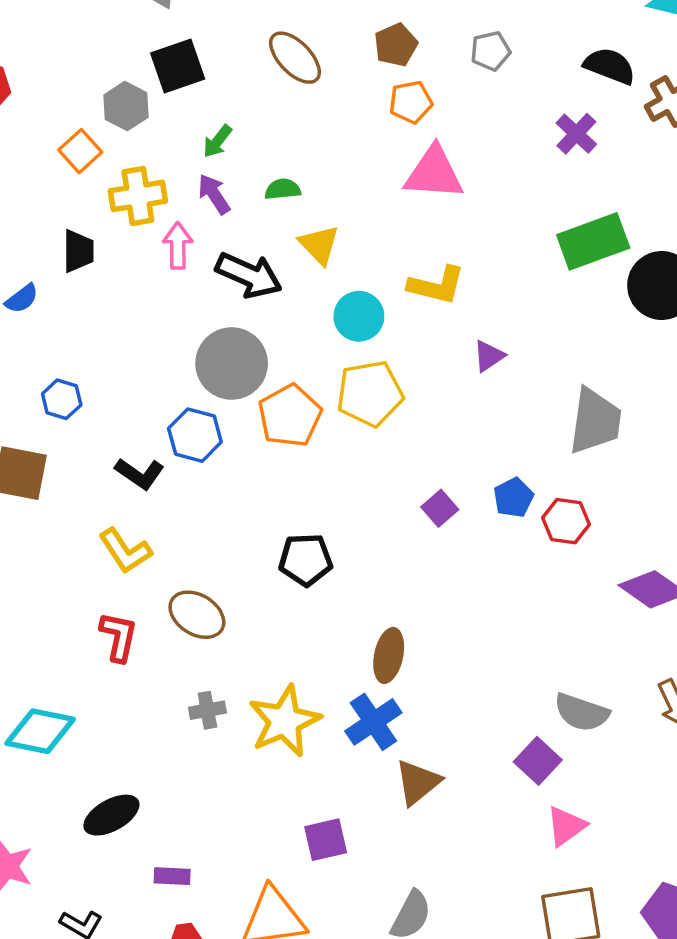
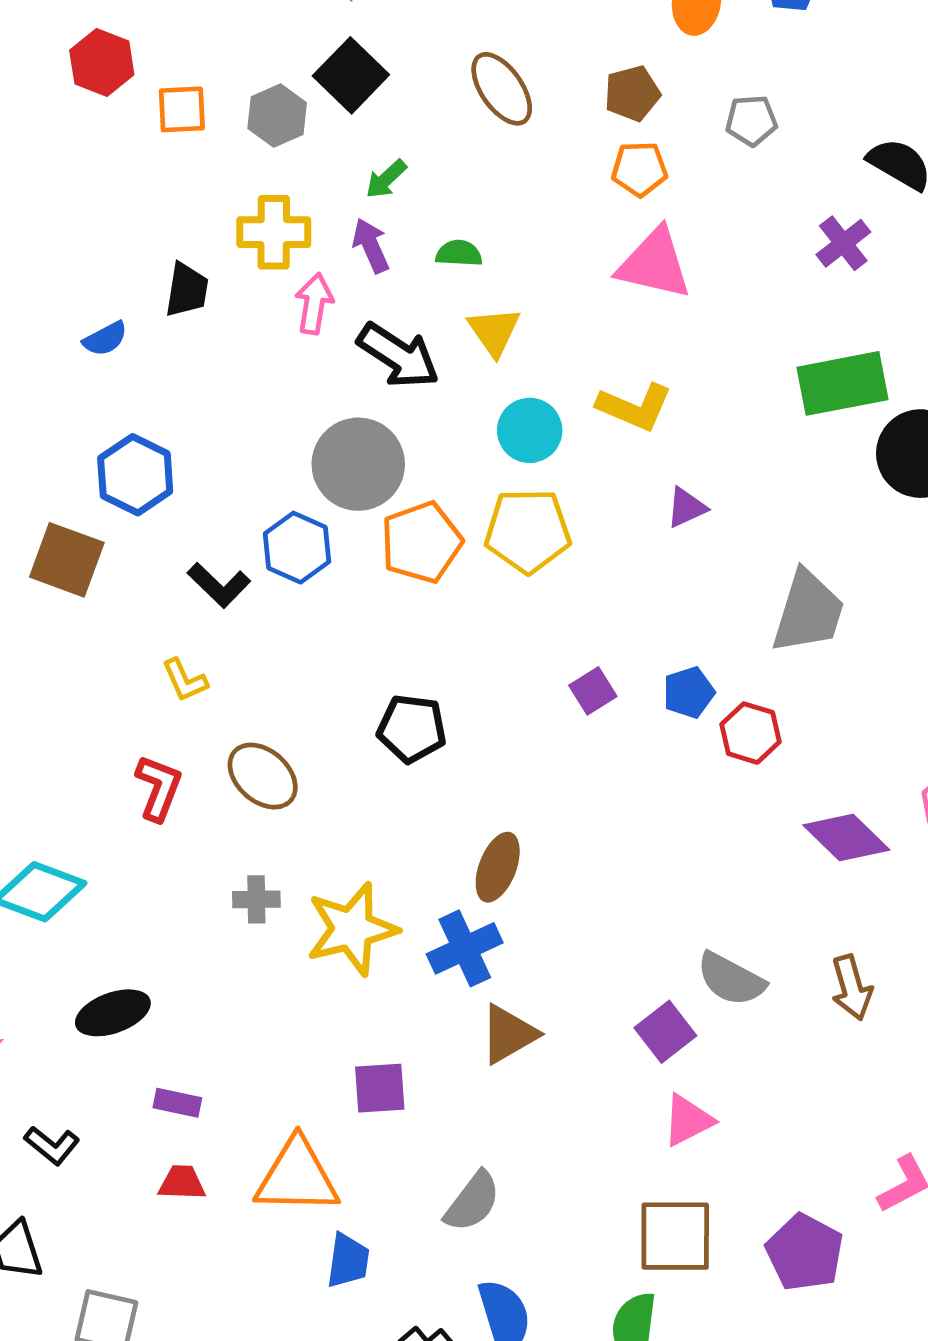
black square: (178, 66) -> (351, 75), turned -36
orange square: (80, 151) -> (182, 109), moved, turned 30
blue hexagon: (62, 399) -> (135, 475), size x1.5
yellow L-shape: (125, 551) -> (185, 680), size x0.7

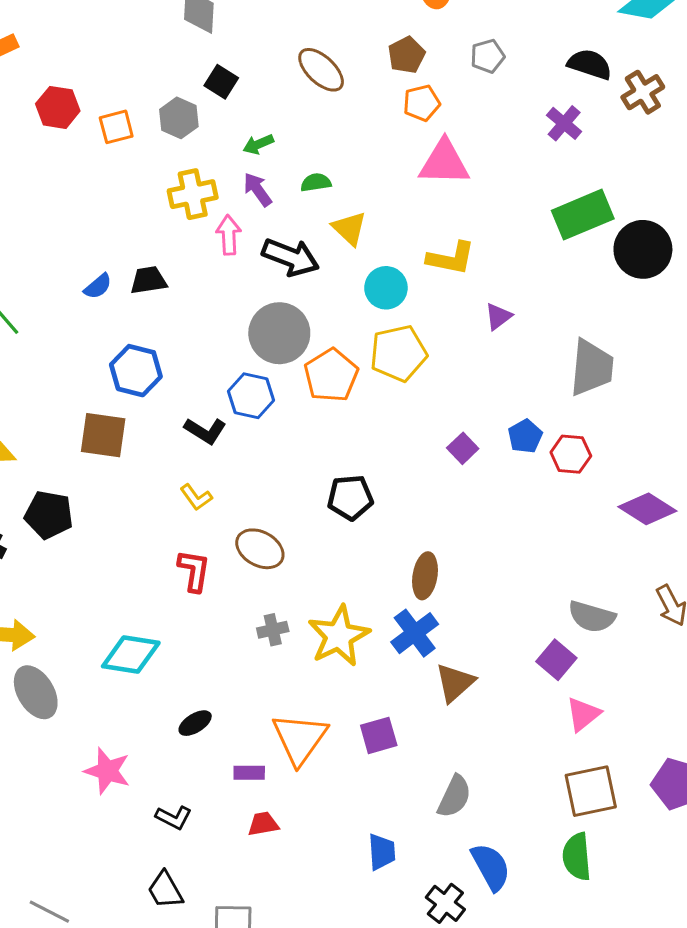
black square: (351, 75) -> (221, 82), size x0.7
green arrow: (386, 179) -> (258, 144), turned 32
black trapezoid: (187, 290) -> (148, 280), moved, turned -96
black ellipse: (113, 1013) -> (195, 723), size x0.7
orange triangle: (297, 1177) -> (300, 739), moved, turned -44

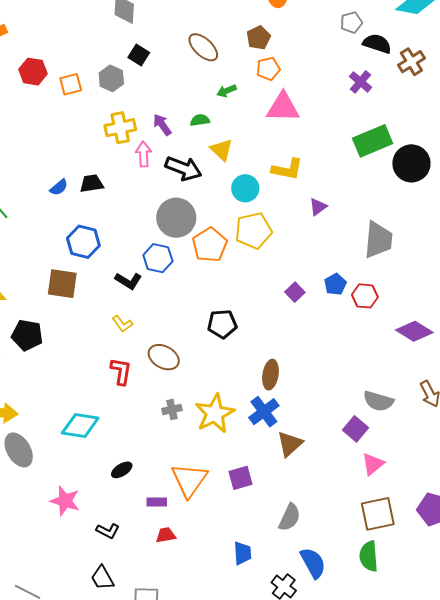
gray pentagon: (488, 56) -> (351, 23), moved
green arrow: (258, 144) -> (227, 91), moved

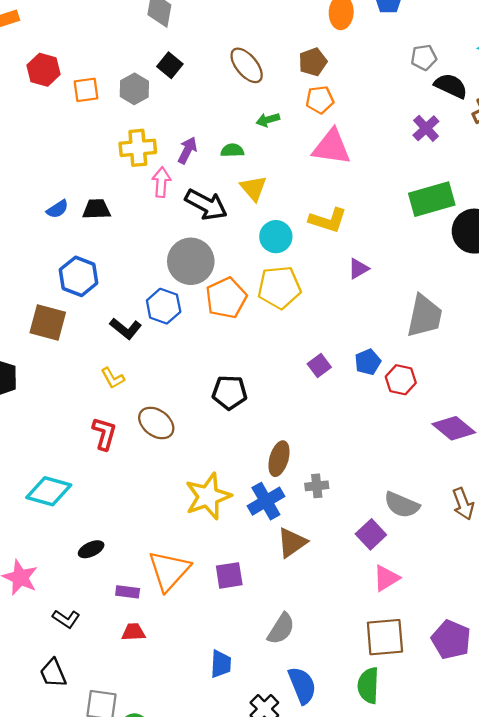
purple arrow: (162, 125) -> (187, 150), turned 55
gray cross: (172, 410) -> (317, 486), moved

